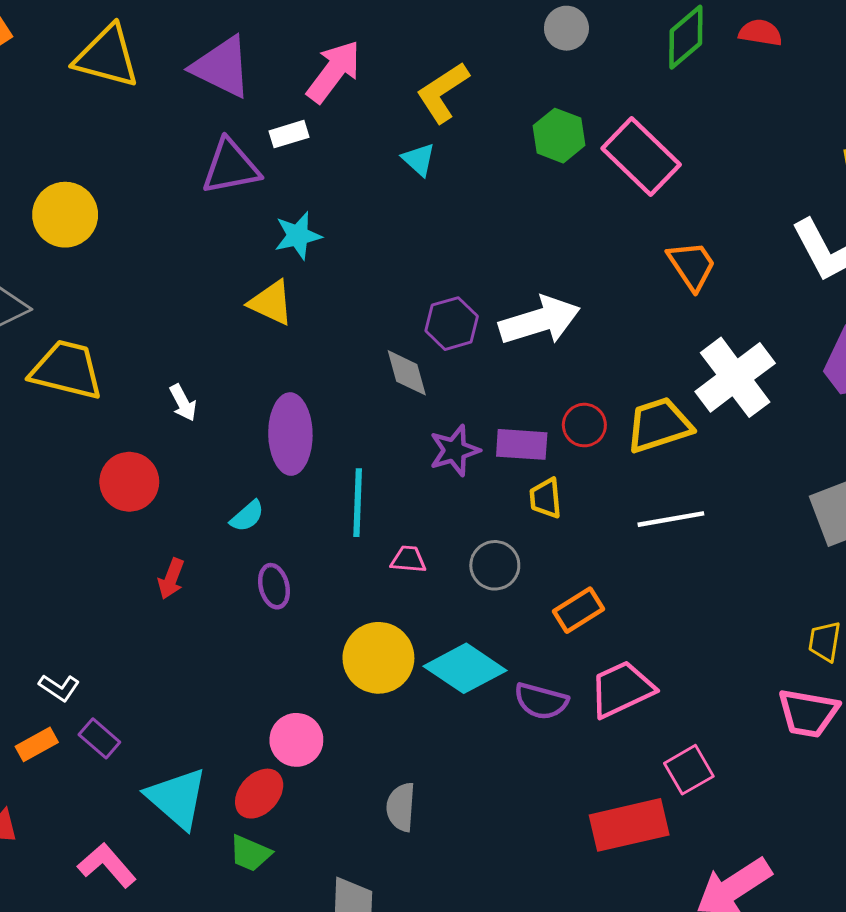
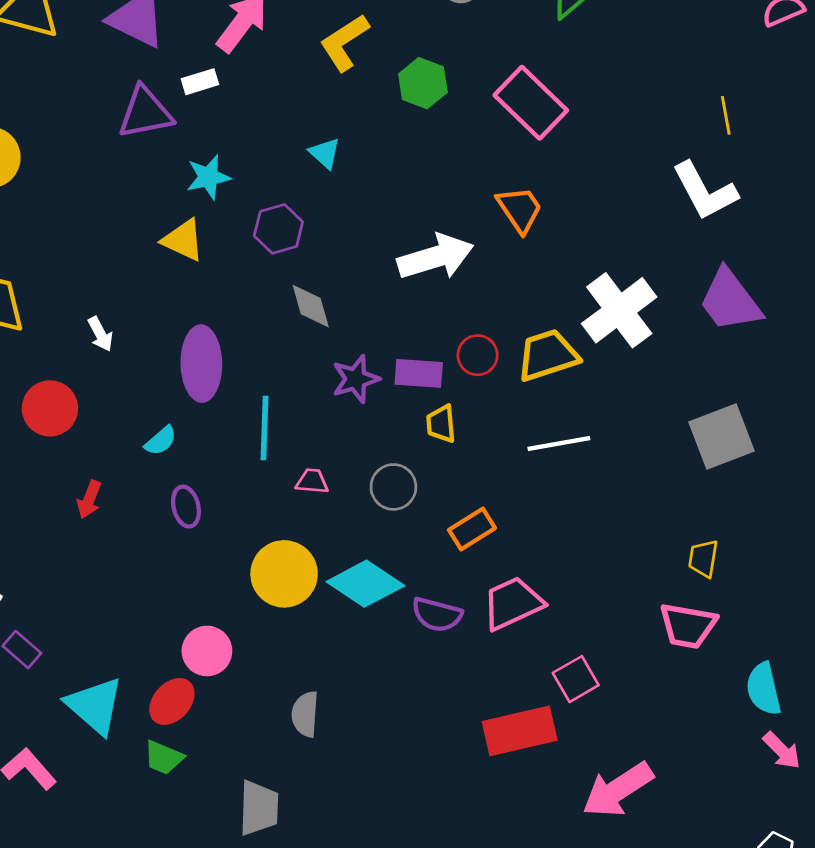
green hexagon: (559, 136) -> (423, 83), moved
cyan triangle: (419, 159) -> (325, 153), moved
orange trapezoid: (692, 265) -> (520, 209), moved
purple hexagon: (452, 324) -> (278, 229), moved

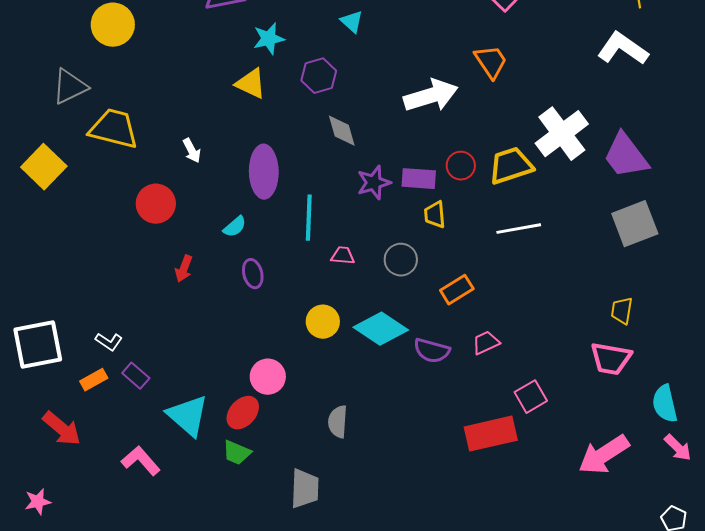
white L-shape: (705, 191) -> (623, 49), turned 153
purple trapezoid: (730, 300) -> (626, 156), moved
yellow circle: (284, 574) -> (323, 322), size x0.7
pink trapezoid: (513, 603) -> (486, 343), size x0.6
pink arrow: (618, 790) -> (604, 455), moved

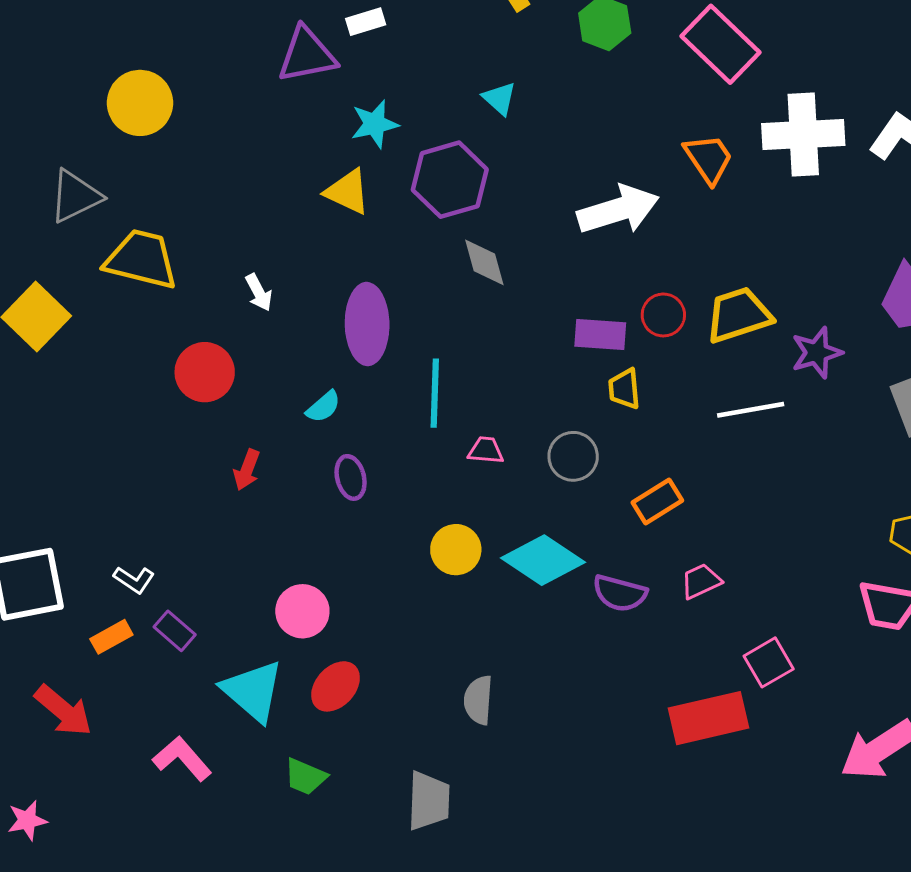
purple hexagon: (319, 76) -> (450, 180), size x1.4
white cross: (562, 134) -> (803, 135), moved, turned 34
purple star: (374, 183) -> (817, 353), moved
pink circle: (268, 377) -> (302, 611), moved
green trapezoid: (237, 453) -> (305, 777), moved

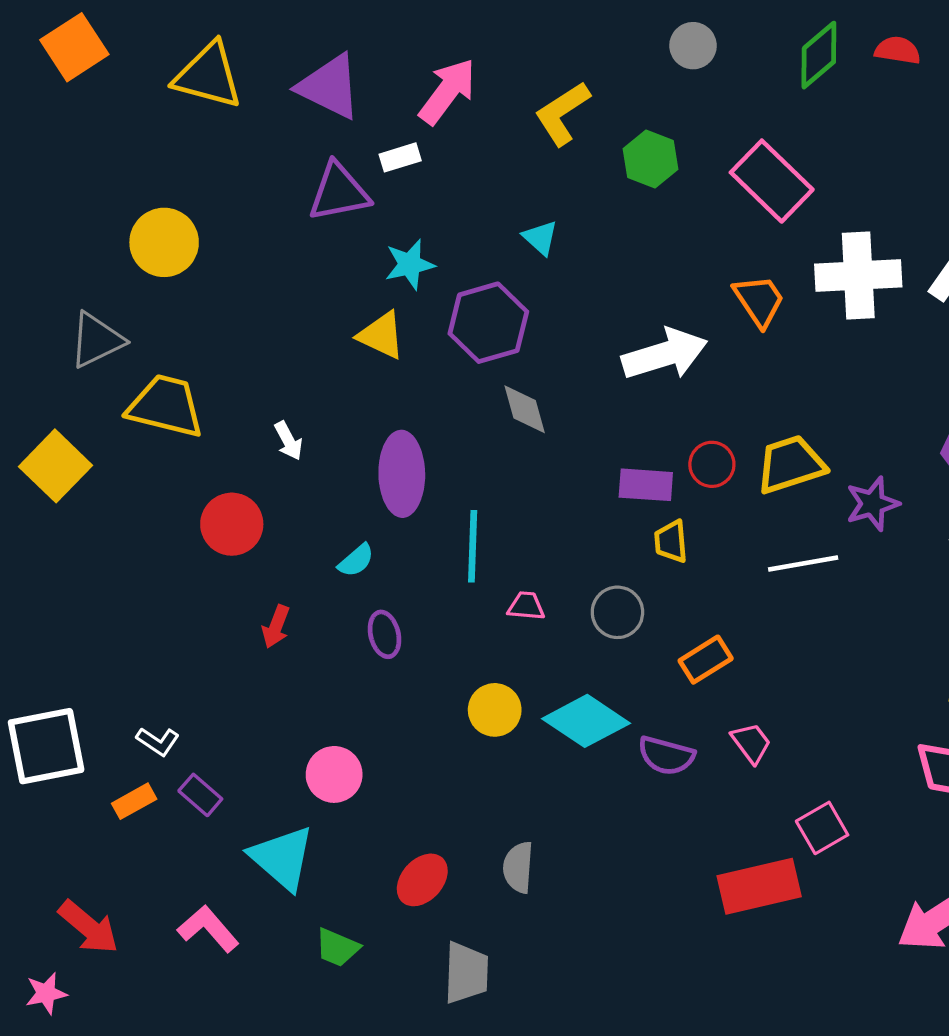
pink trapezoid: (701, 581) -> (751, 743), turned 78
red ellipse: (336, 686) -> (422, 880), moved
red arrow: (63, 711) -> (89, 927), moved

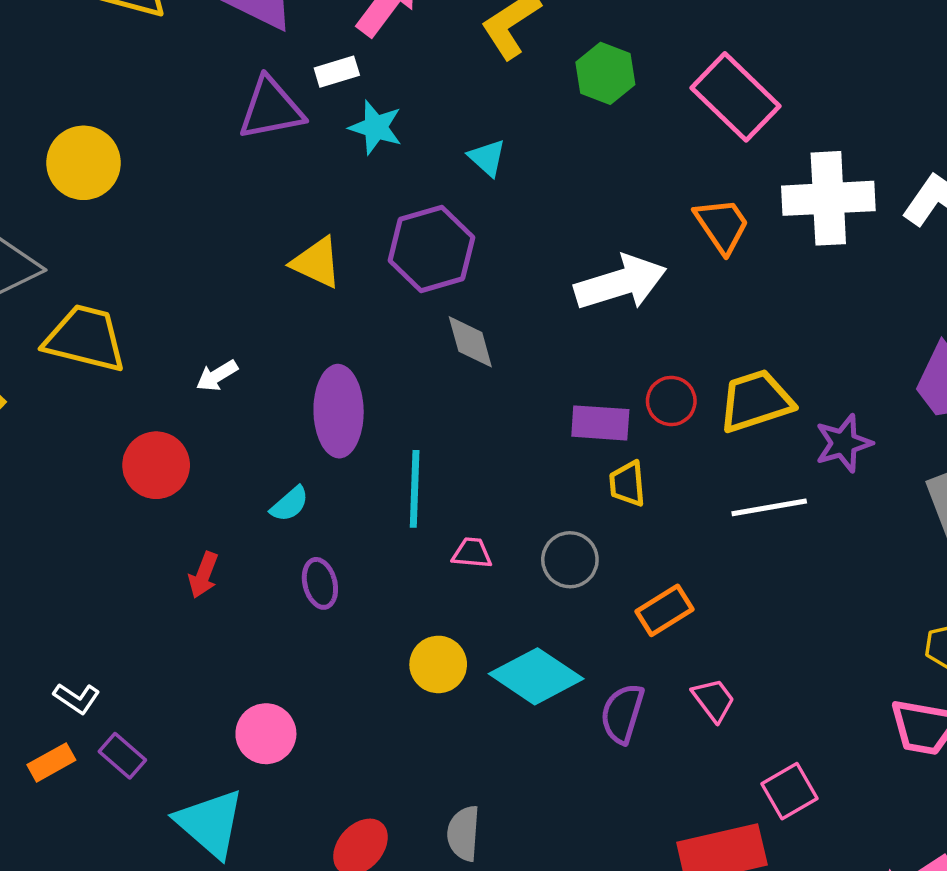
cyan star: (410, 264) -> (376, 127), moved, turned 30
white arrow: (288, 441) -> (217, 376), turned 87
purple semicircle: (666, 756) -> (622, 713), turned 92

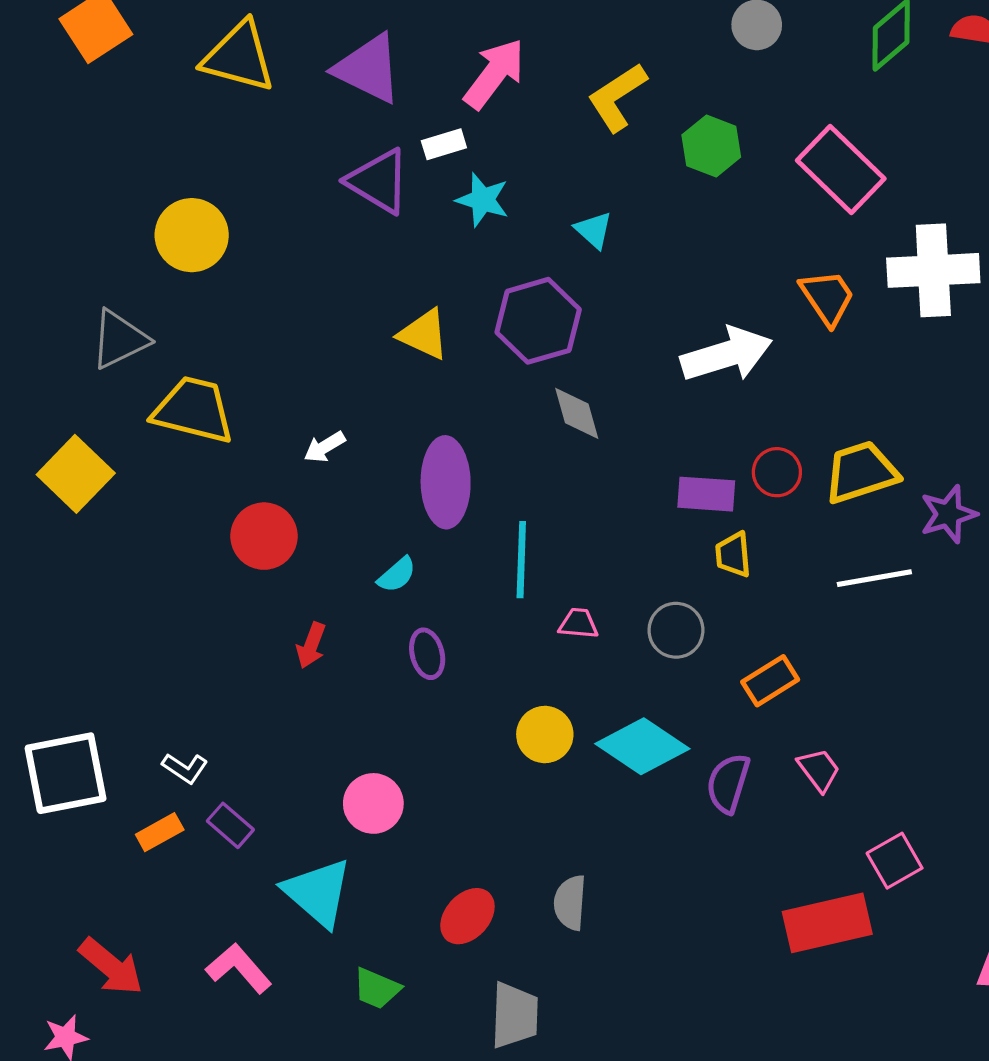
purple triangle: (271, 109) -> (378, 181), turned 42

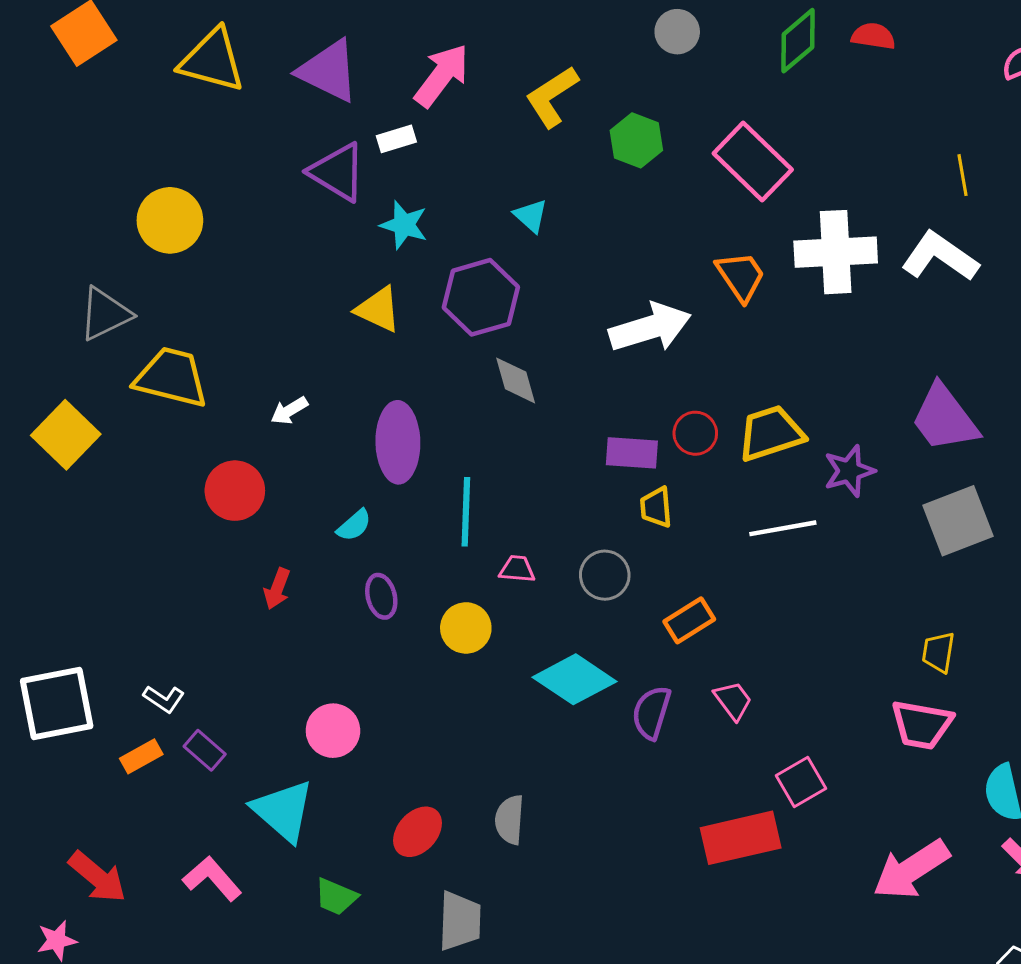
cyan star: (483, 200) -> (404, 225), moved
yellow circle: (545, 735) -> (466, 628), moved

